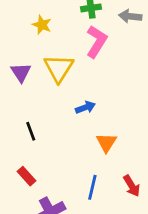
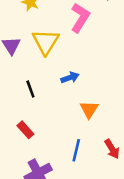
black line: (31, 131) -> (30, 89), moved
red rectangle: (27, 176) -> (25, 130), moved

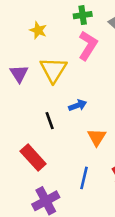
black line: (30, 89) -> (50, 121), moved
red rectangle: (25, 130) -> (33, 158), size x1.5

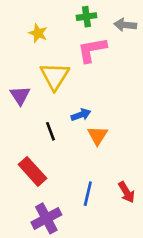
pink L-shape: (88, 46) -> (92, 50), turned -132
purple triangle: (19, 74) -> (20, 95), moved
orange triangle: (97, 137) -> (98, 136), moved

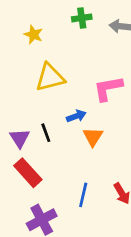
pink L-shape: (92, 50) -> (108, 88), moved
yellow triangle: (55, 76) -> (50, 77), turned 44
purple triangle: (20, 95) -> (20, 138), moved

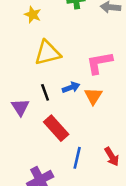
black line: (46, 133) -> (45, 92), moved
orange triangle: (93, 137) -> (93, 96), moved
red rectangle: (28, 173) -> (56, 128), moved

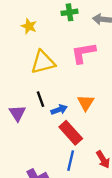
pink L-shape: (99, 63) -> (83, 53), moved
blue arrow: (71, 87) -> (59, 110), moved
red rectangle: (56, 128) -> (71, 133), moved

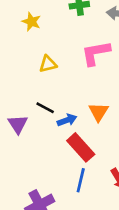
yellow triangle: (43, 62) -> (48, 64), size x0.6
black line: (41, 99) -> (45, 108), turned -42

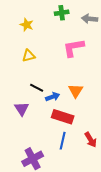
yellow triangle: (48, 64) -> (29, 56), moved
purple triangle: (18, 124) -> (22, 109), moved
red rectangle: (81, 147) -> (63, 117), turned -30

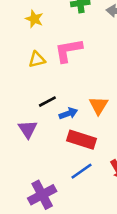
pink L-shape: (74, 48) -> (68, 50), moved
black line: (37, 88) -> (47, 102), turned -56
blue line: (63, 141) -> (82, 171), turned 42

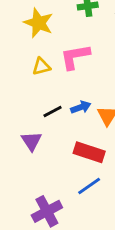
yellow star: (34, 19) -> (39, 23), size x1.5
blue arrow: (68, 113) -> (81, 107), moved

